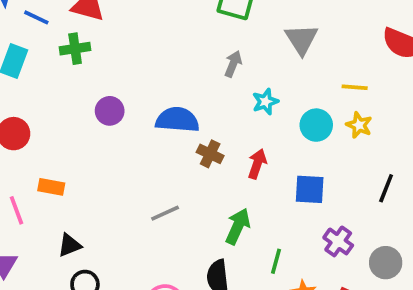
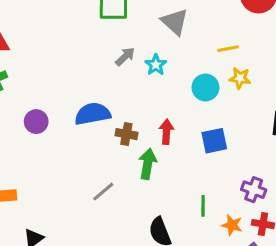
gray arrow: (233, 64) -> (125, 57), turned 40
cyan star: (265, 102) -> (156, 65), moved
green arrow: (238, 226) -> (148, 164), moved
purple cross: (338, 241) -> (254, 190), moved

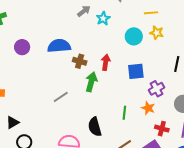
purple cross: (254, 190) -> (157, 89), moved, turned 35
orange star: (232, 225) -> (148, 108), moved

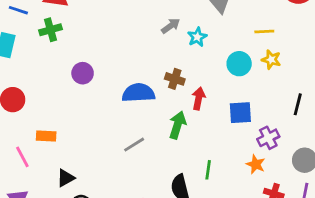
blue semicircle: (59, 46) -> (138, 93), moved
brown cross: (80, 61) -> (175, 79), moved
green line: (124, 113) -> (208, 170), moved

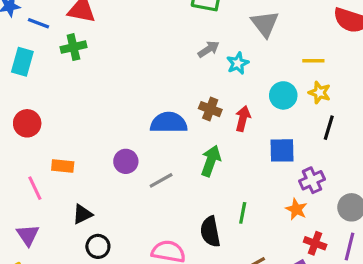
purple circle: (83, 73) -> (126, 161), moved
red arrow: (199, 99) -> (243, 119), moved
black line: (298, 104) -> (329, 128), moved

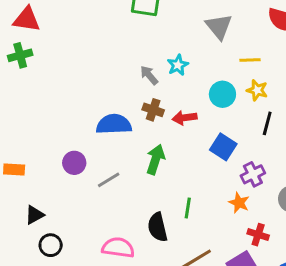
gray triangle: (265, 24) -> (219, 27), moved
gray arrow: (209, 49) -> (149, 75), moved, turned -95
red arrow: (243, 119) -> (185, 118), turned -110
blue square: (282, 150) -> (223, 147), turned 36

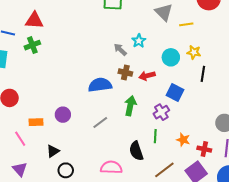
yellow line: (250, 60) -> (186, 24), moved
purple circle: (74, 163) -> (63, 115), moved
purple cross: (253, 174) -> (161, 112), moved
orange star: (239, 203) -> (183, 140), moved

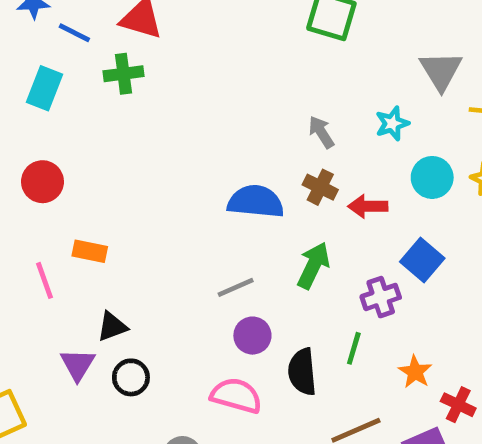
cyan star: (139, 41) -> (392, 123), moved
purple circle: (63, 115) -> (252, 336), moved
purple triangle: (20, 169) -> (78, 365), moved

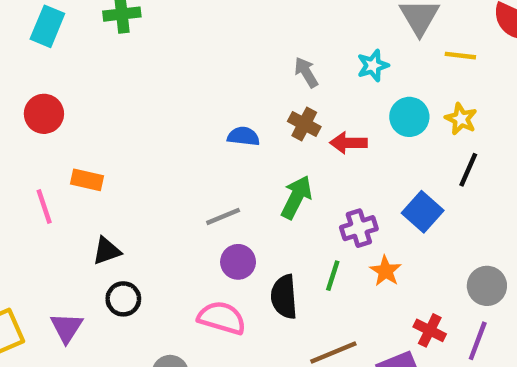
blue semicircle: (256, 202) -> (243, 136), size x0.6
blue square: (422, 260) -> (423, 212), moved
purple triangle: (78, 365) -> (67, 328), moved
orange star: (415, 372) -> (386, 271), moved

